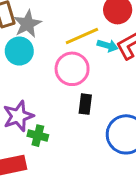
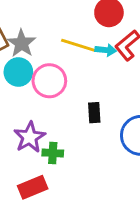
yellow line: (82, 36) -> (78, 45), turned 52
pink circle: (72, 69) -> (49, 81), moved

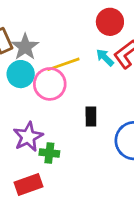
yellow line: (78, 45) -> (63, 64), moved, turned -40
cyan arrow: (106, 50) -> (105, 57), turned -144

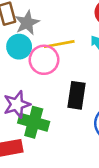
black rectangle: (91, 117) -> (77, 95), size x1.5
green cross: (49, 153) -> (34, 122), size x1.6

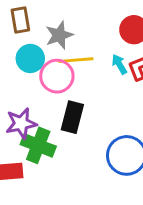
gray star: (27, 23) -> (59, 35), moved
black rectangle: (77, 95) -> (72, 117), moved

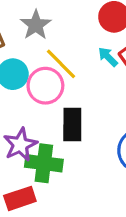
gray star: (59, 35) -> (36, 25), moved
yellow line: (76, 60) -> (61, 64), turned 64

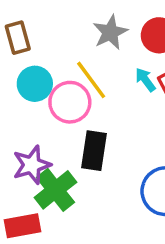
gray star: (36, 25) -> (110, 32), moved
green cross: (44, 163) -> (55, 190), turned 36

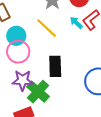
pink circle: (70, 102) -> (18, 52), moved
purple star: (32, 165) -> (23, 80), turned 30

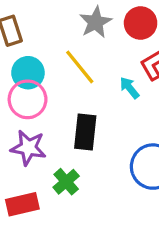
cyan arrow: (76, 23) -> (129, 88), moved
green cross: (38, 92) -> (66, 182), moved, size x0.7

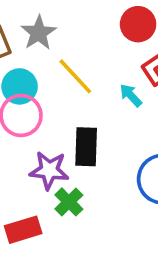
gray star: (96, 22) -> (39, 33), moved
purple star: (28, 148) -> (49, 170), moved

